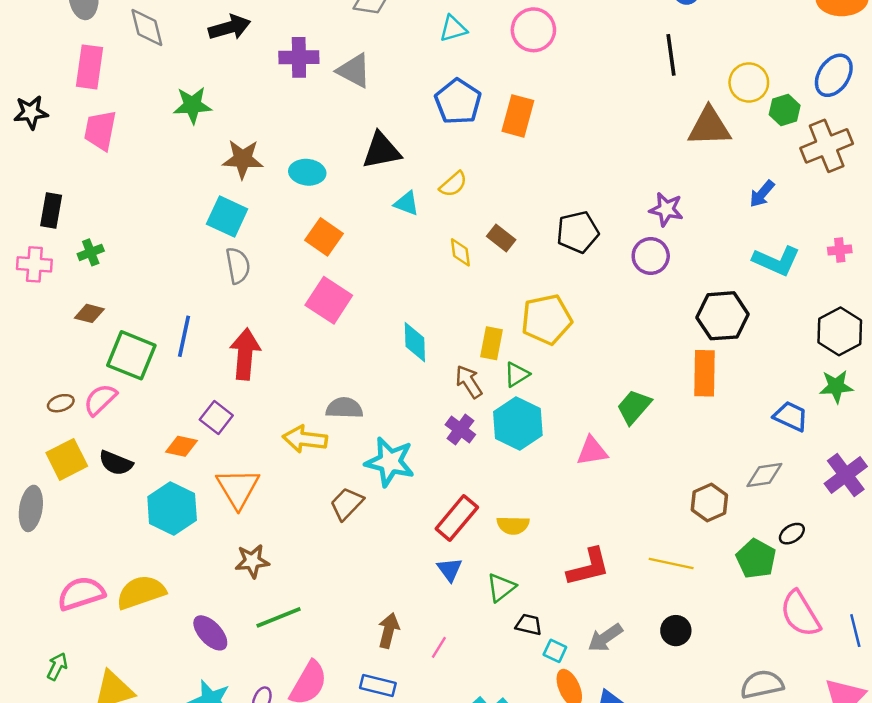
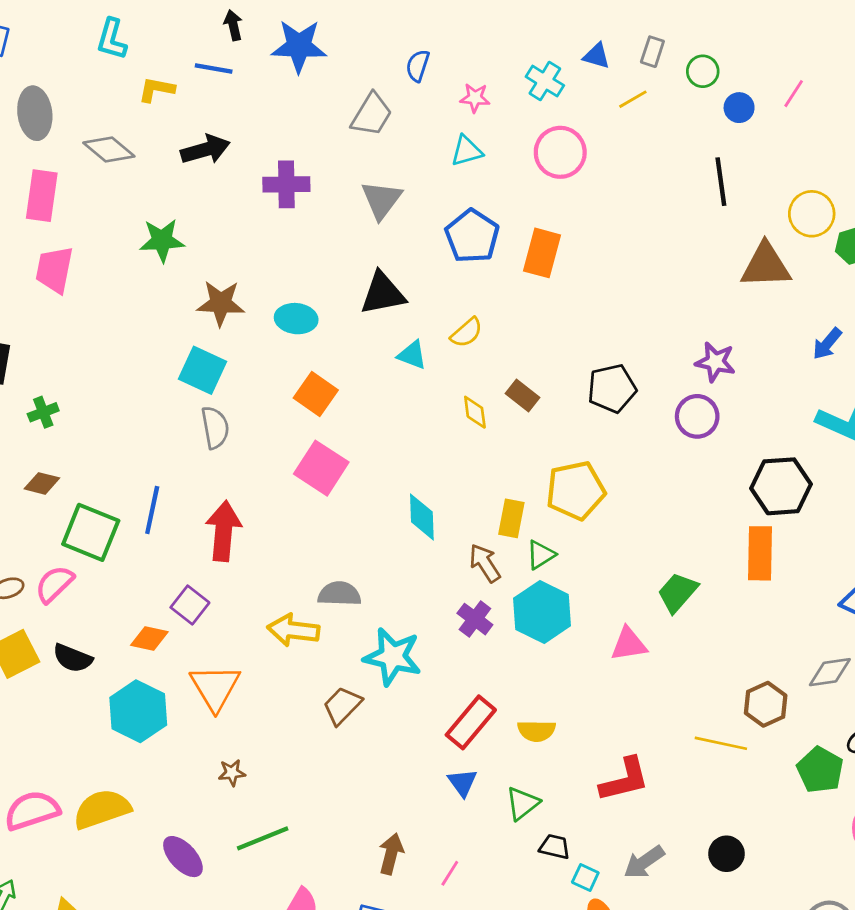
gray diamond: (147, 27) -> (109, 150), turned -36
gray triangle: (354, 71) -> (381, 200), moved, turned 39
brown star: (252, 561) -> (232, 773), size x0.7
yellow line: (671, 564) -> (721, 743), moved

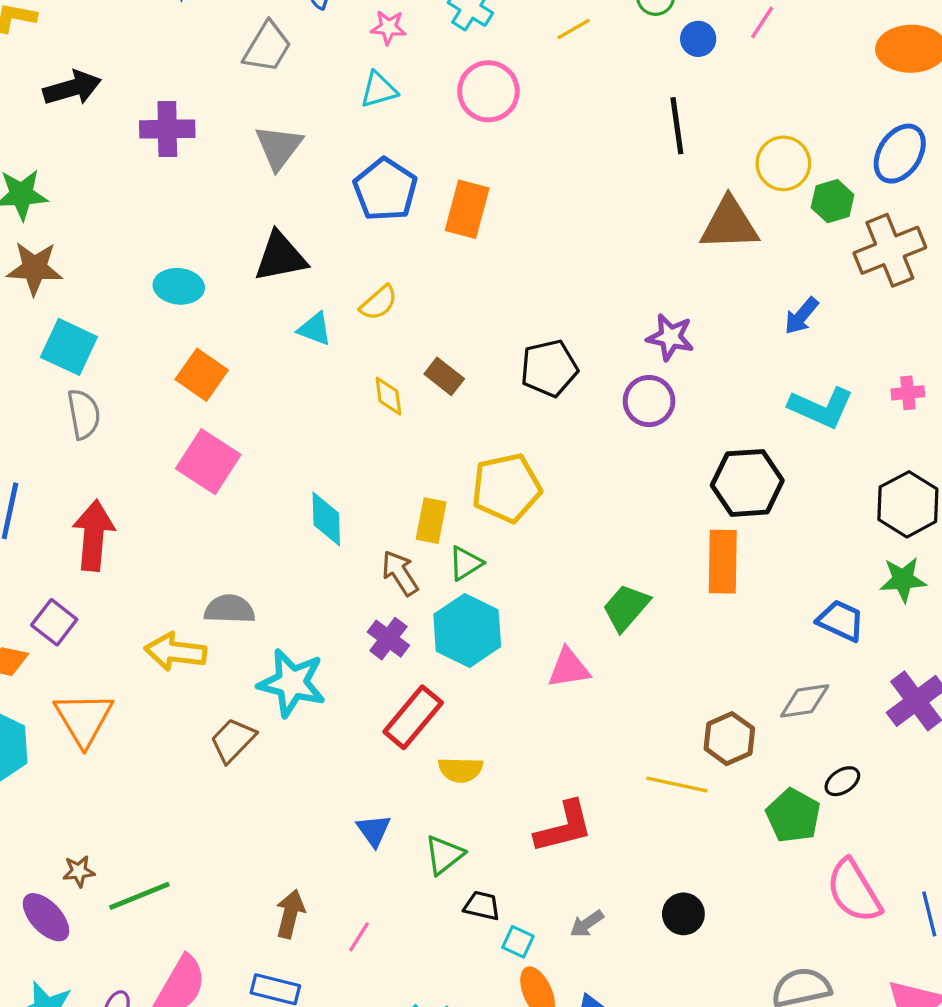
brown star: (221, 303) -> (35, 268), moved
red rectangle: (471, 722) -> (413, 717), moved
brown star: (232, 773) -> (79, 871), moved
gray arrow: (644, 862) -> (587, 924), size x0.7

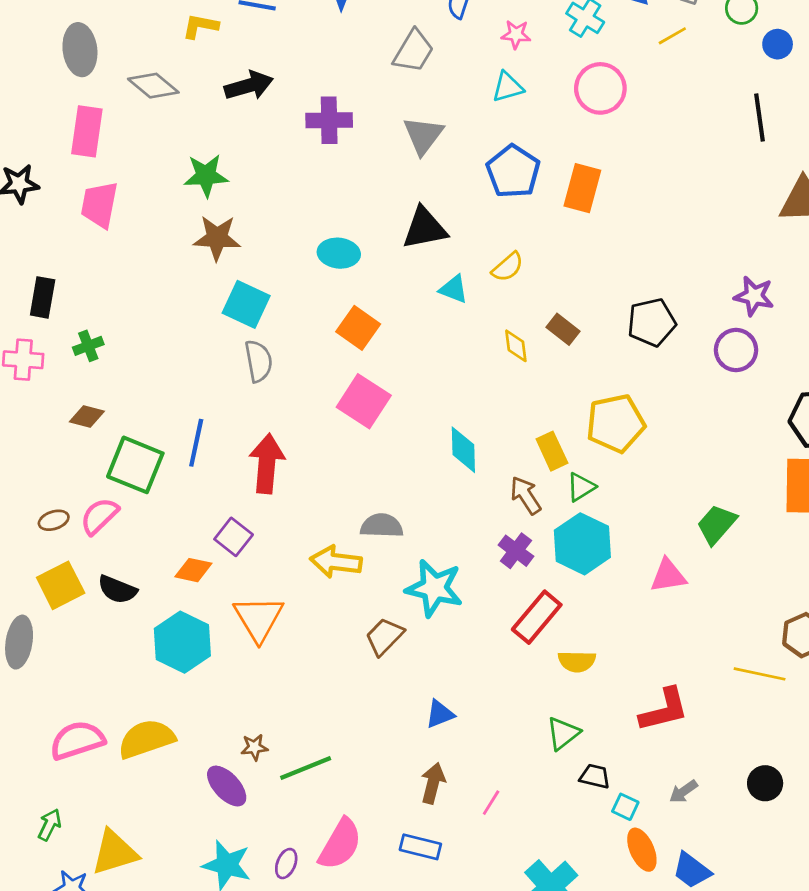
yellow rectangle: (431, 521) -> (552, 451), turned -36
blue triangle: (374, 830) -> (440, 714), moved, turned 44

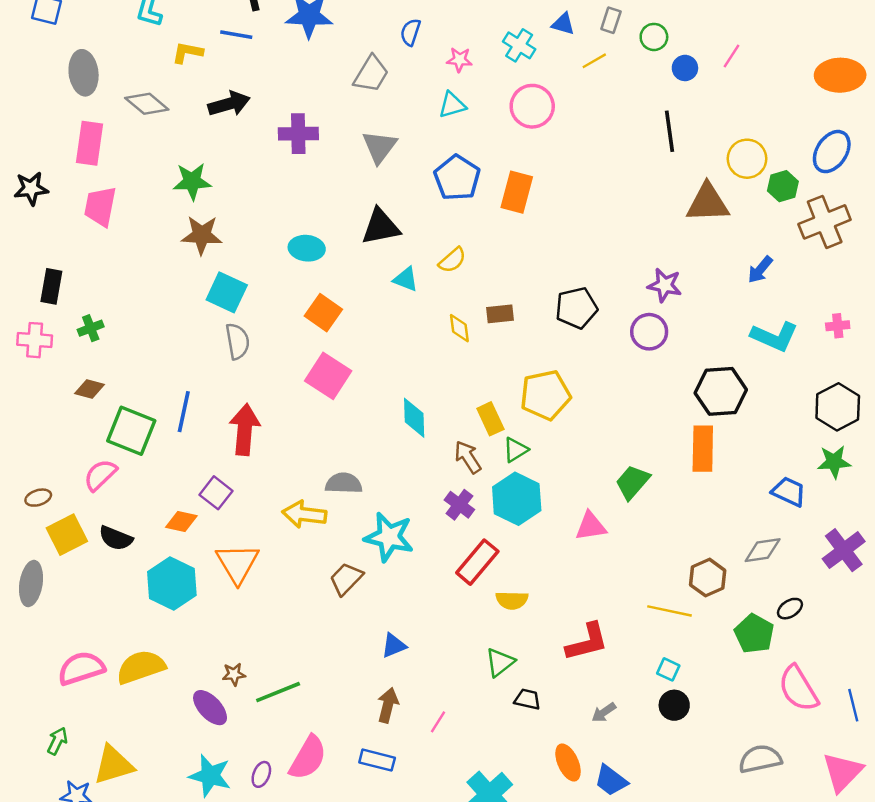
brown rectangle: (563, 329) -> (500, 314), turned -44
brown ellipse: (54, 520) -> (38, 498), moved
cyan square: (625, 807) -> (668, 669), moved

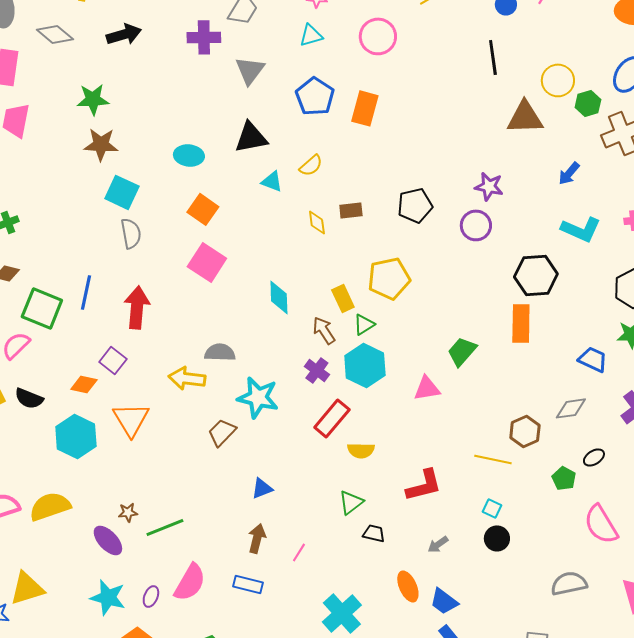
purple cross: (298, 134) -> (204, 37), moved
green pentagon: (754, 634) -> (564, 478), size x0.7

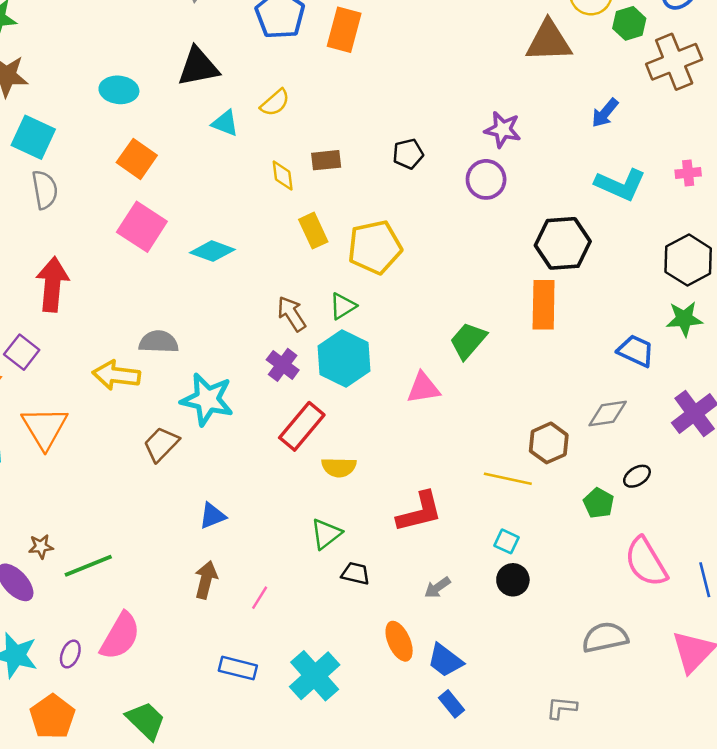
black pentagon: (415, 205) -> (408, 154), size x0.7
cyan diamond: (279, 297) -> (212, 251), moved, turned -68
yellow rectangle: (343, 298) -> (313, 231), moved
blue rectangle: (248, 584) -> (238, 668), moved

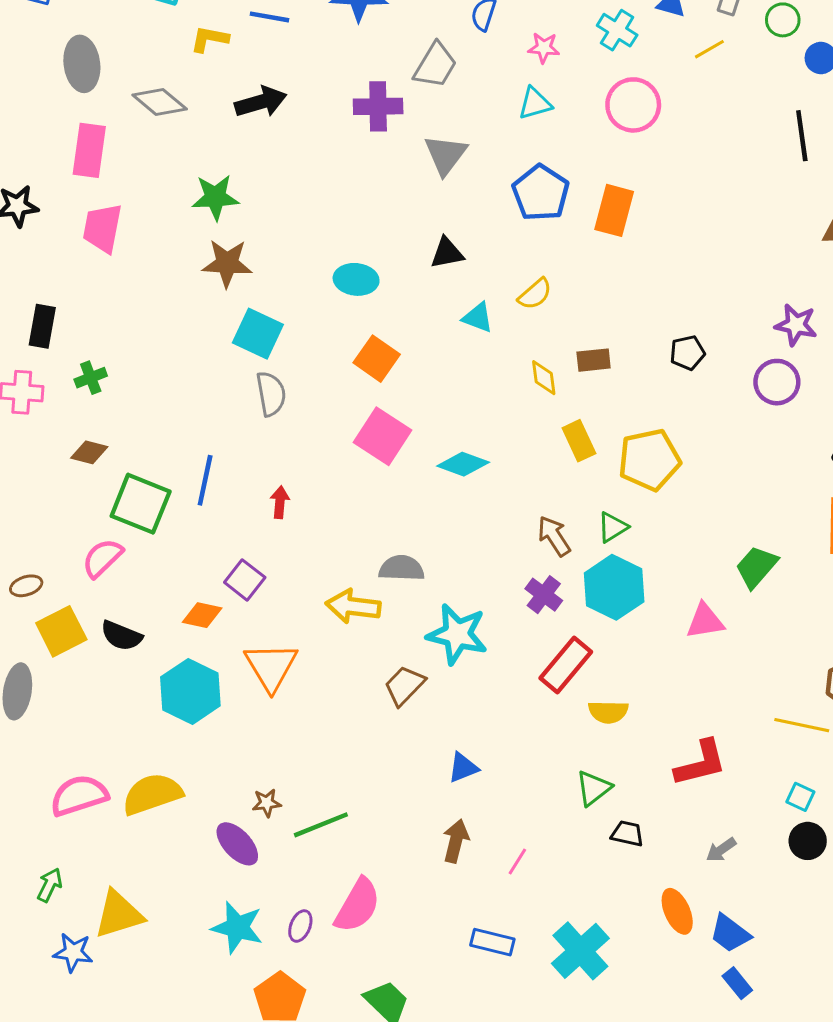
black triangle: (198, 67) -> (447, 253), size x0.7
red arrow: (52, 284) -> (280, 502), size x0.5

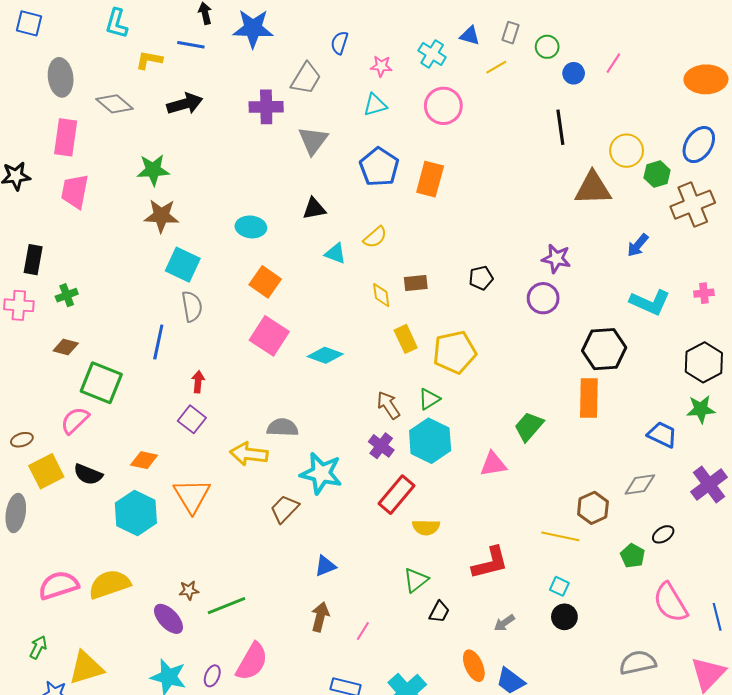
blue line: (205, 480) -> (158, 342), moved
purple square: (245, 580) -> (192, 419), moved
black trapezoid: (627, 834) -> (439, 612), turned 105

